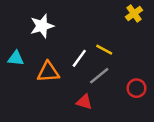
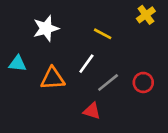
yellow line: (104, 50) -> (103, 34), moved
red circle: (136, 88) -> (143, 82), moved

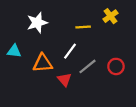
yellow cross: (146, 15) -> (111, 16), moved
yellow line: (103, 34) -> (83, 27), turned -32
red triangle: (92, 111) -> (65, 80), moved, turned 32

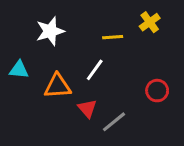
gray line: (88, 66) -> (114, 122), moved

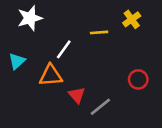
white star: (50, 31) -> (30, 18), moved
cyan triangle: (19, 70) -> (17, 61), turned -48
white line: (95, 70) -> (64, 49), moved

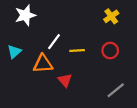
yellow line: (99, 32) -> (77, 50), moved
red circle: (138, 79) -> (110, 50), moved
gray line: (100, 107) -> (116, 90), moved

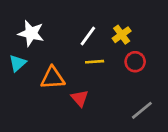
white star: (25, 15) -> (31, 33), moved, turned 30
yellow cross: (111, 16) -> (122, 35), moved
white line: (54, 42) -> (88, 36), moved

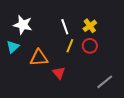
white line: (88, 36) -> (65, 27), turned -56
yellow line: (95, 62) -> (70, 46), turned -64
red circle: (135, 62) -> (90, 46), moved

